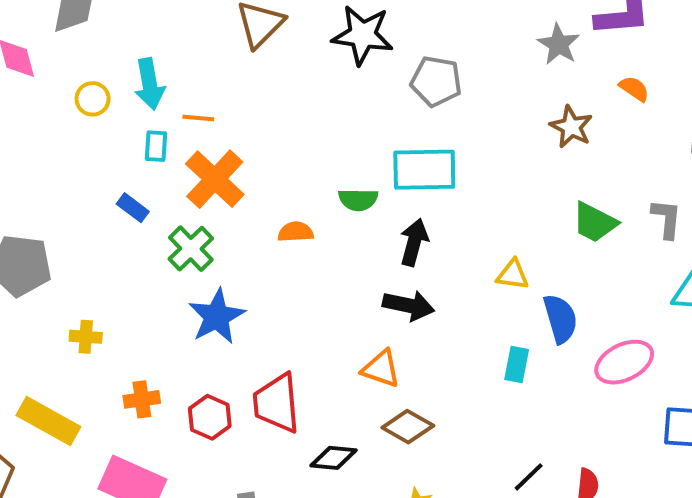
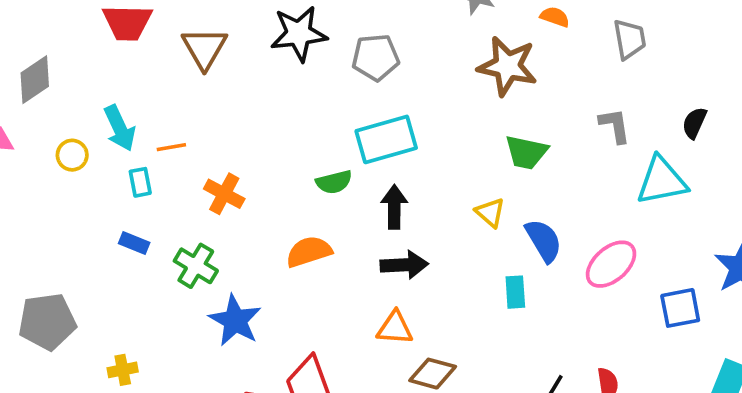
brown star: (571, 127) -> (508, 66), size x1.5
orange cross: (215, 179) -> (224, 194), moved, size x0.7
green trapezoid: (595, 222) -> (526, 152), moved
orange semicircle: (296, 232) -> (309, 252), moved, size x1.4
yellow triangle: (513, 275) -> (490, 213), turned 48

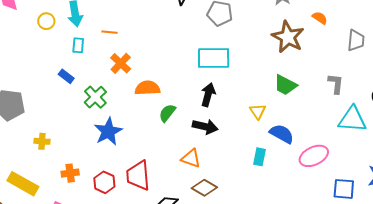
orange line: (171, 147) -> (110, 32), moved
green semicircle: (334, 182) -> (167, 113), moved, turned 126
blue semicircle: (544, 241) -> (282, 134), turned -45
orange semicircle: (309, 252) -> (147, 88), moved

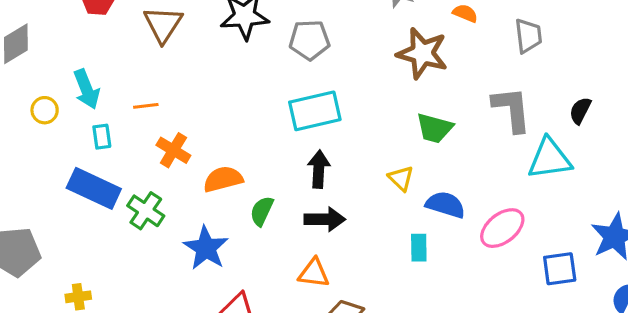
blue rectangle: (66, 76) -> (94, 188), size x2.0
gray L-shape: (336, 84) -> (512, 109), size x1.5
blue star: (108, 131) -> (206, 248), moved

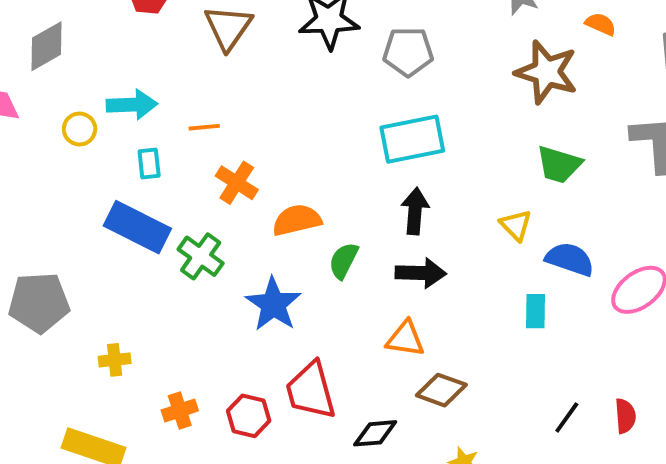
cyan arrow: (87, 89) -> (132, 105), turned -72

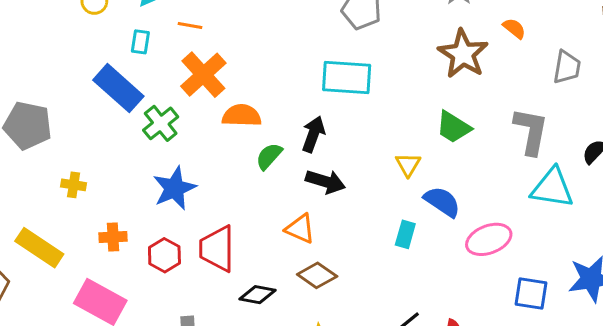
orange cross: (237, 183) -> (203, 75), size x1.4
black arrow: (415, 211) -> (313, 134), moved
blue star: (273, 304) -> (174, 188), moved

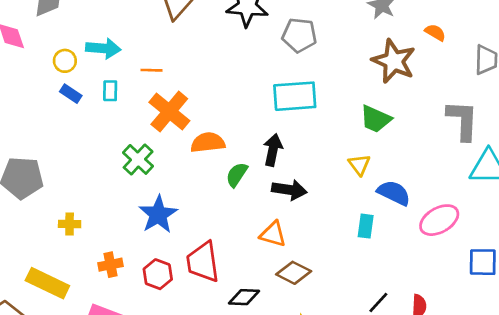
blue rectangle: (118, 88) -> (71, 94), moved, size x0.5
green trapezoid: (453, 127) -> (376, 119), moved

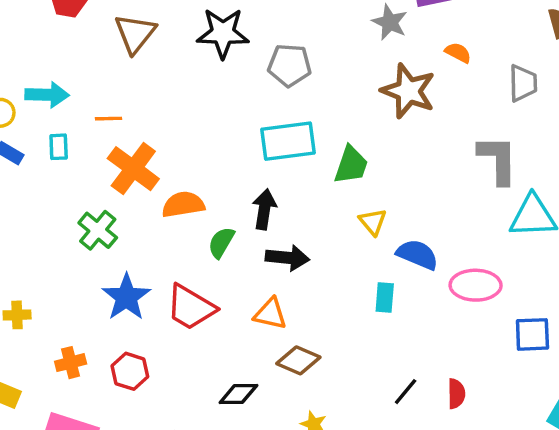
green trapezoid: (376, 119) -> (351, 165), moved, turned -92
pink ellipse: (439, 220) -> (476, 285), turned 33
red trapezoid: (203, 262) -> (191, 307), moved, turned -48

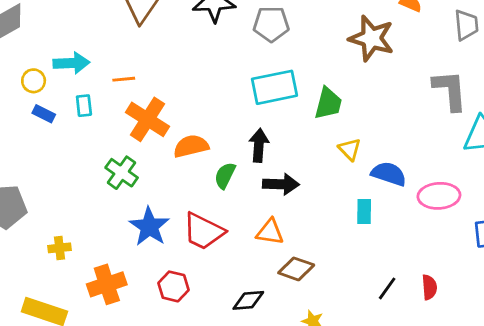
orange cross: (71, 363) -> (107, 284), size x1.5
red hexagon: (130, 371) -> (173, 286), moved

